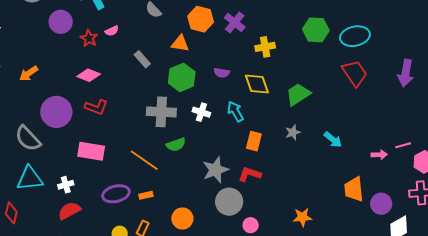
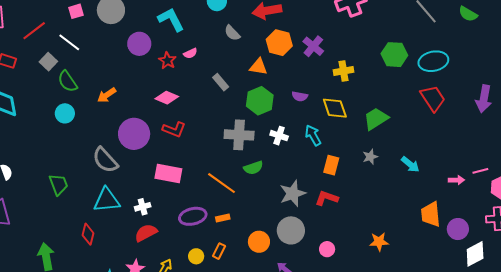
gray circle: (229, 202) -> (291, 230), moved

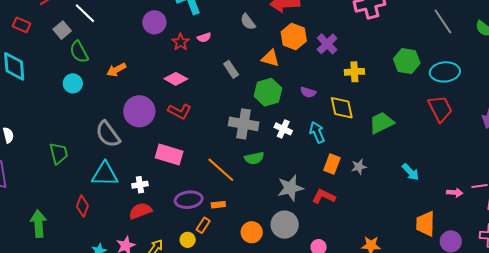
gray star: (370, 157) -> (359, 167), moved
orange rectangle: (219, 251) -> (203, 225), moved

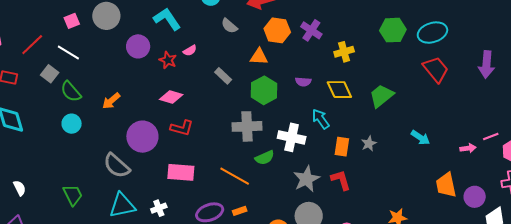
white cross: (283, 129) -> (292, 137), moved, size x1.5
red L-shape: (324, 196) -> (341, 180), turned 60

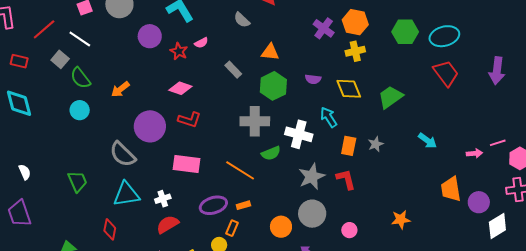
orange hexagon: (277, 30) -> (355, 22), moved

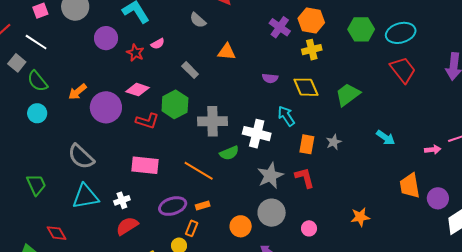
green hexagon: (273, 86) -> (175, 104), moved
purple circle: (150, 126) -> (106, 107), moved
red diamond: (110, 229) -> (56, 233), moved, turned -40

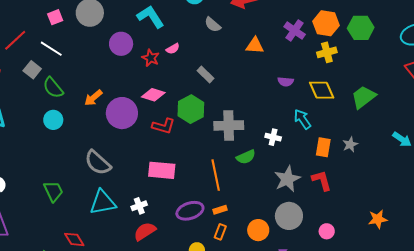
green hexagon: (361, 29) -> (361, 28), moved
orange triangle: (227, 52) -> (255, 45), moved
white cross: (257, 134) -> (273, 137), size x0.6
orange line: (199, 171) -> (216, 175), turned 48
orange rectangle: (192, 228) -> (220, 232), moved

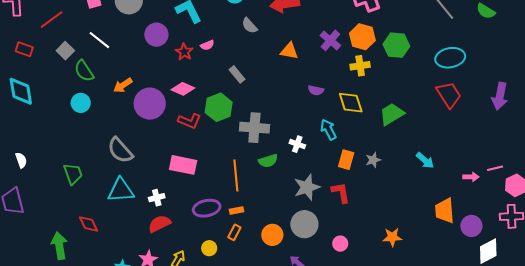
white line: (51, 49) -> (99, 40), moved

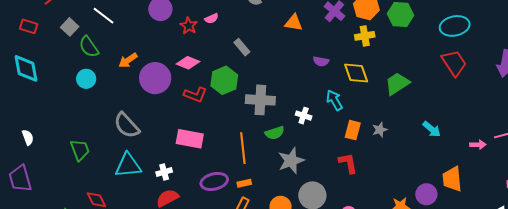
gray star: (307, 187) -> (291, 161), moved
purple circle: (471, 226) -> (426, 194), moved

